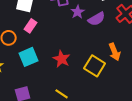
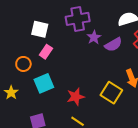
red star: (62, 59) -> (76, 97), moved, turned 30

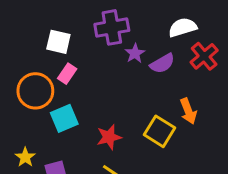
orange circle: (23, 64) -> (35, 91), size x1.6
yellow star: (11, 93) -> (25, 157), moved

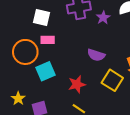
purple star: (135, 53) -> (103, 18), moved
purple semicircle: (162, 63) -> (96, 55), moved, turned 48
pink rectangle: (67, 74) -> (48, 40), turned 56

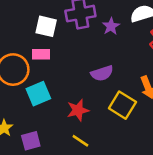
white square: (41, 18) -> (46, 26), moved
purple semicircle: (96, 55) -> (102, 73), turned -36

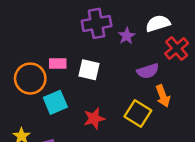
white square: (46, 26) -> (89, 70), moved
purple semicircle: (102, 73) -> (148, 71), moved

